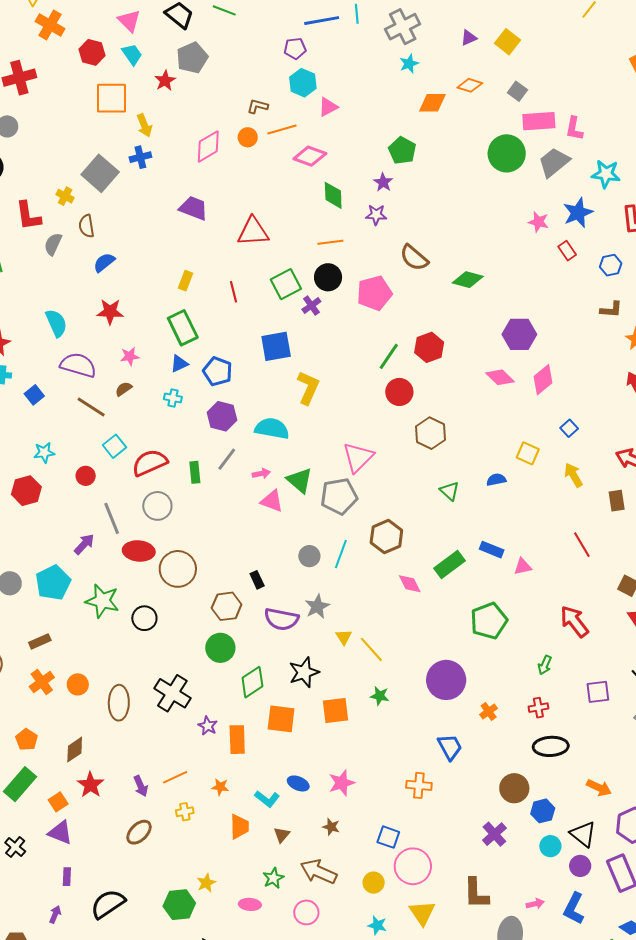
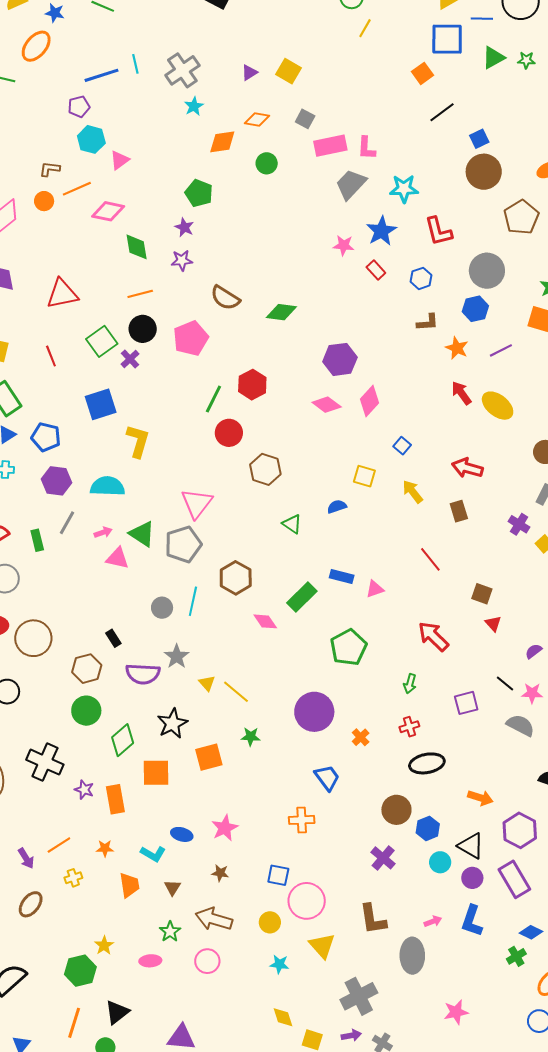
green circle: (507, 153) -> (267, 163), moved, size x0.6

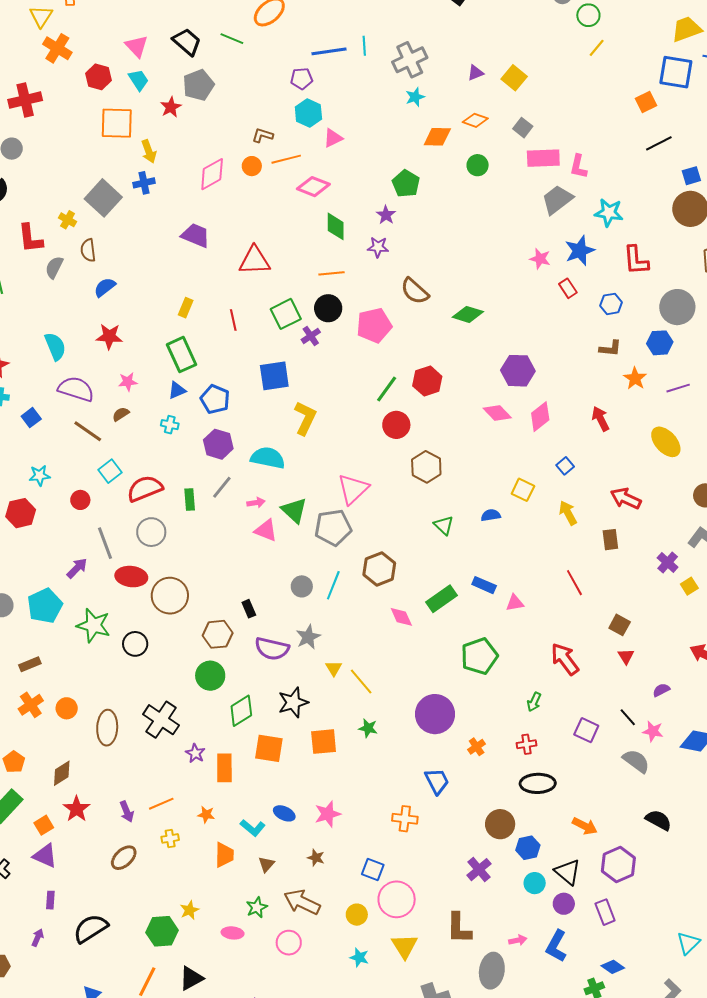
red arrow: (461, 393) -> (601, 419), moved
purple square: (466, 703) -> (586, 730), turned 30
purple rectangle: (514, 879) -> (605, 912), size x0.7

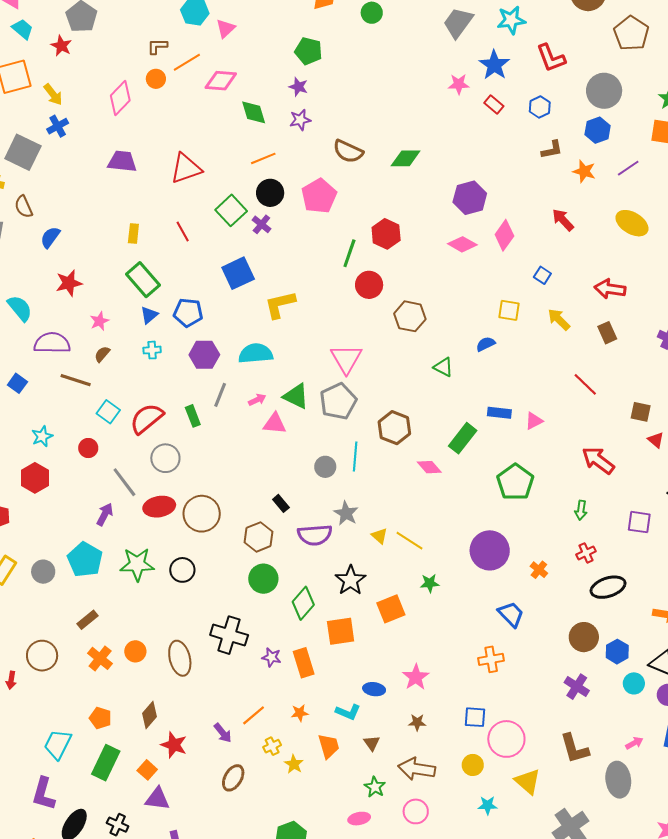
yellow L-shape: (305, 418) -> (280, 305), turned -112
yellow star: (190, 910) -> (294, 764), moved

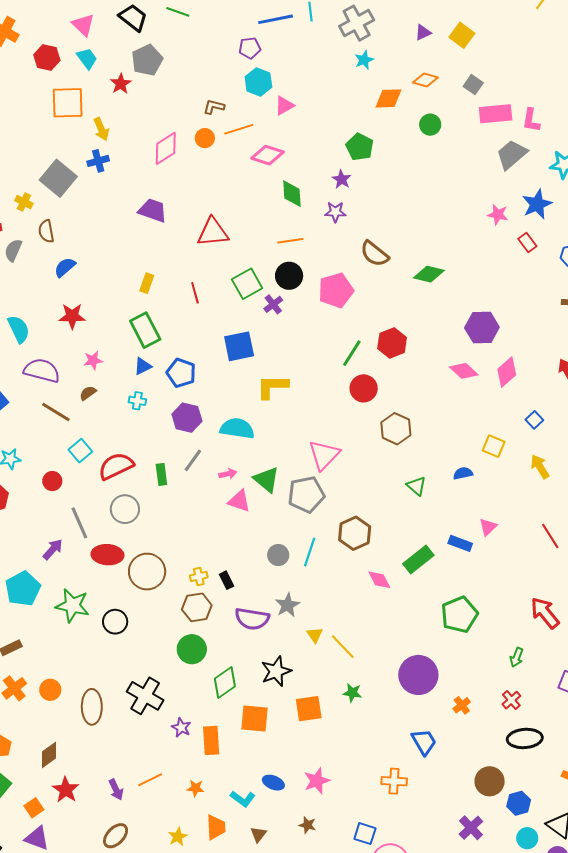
pink triangle: (534, 421) -> (488, 527), moved, turned -30
red cross: (586, 553) -> (511, 700), turned -30
yellow cross: (272, 746) -> (199, 576), moved

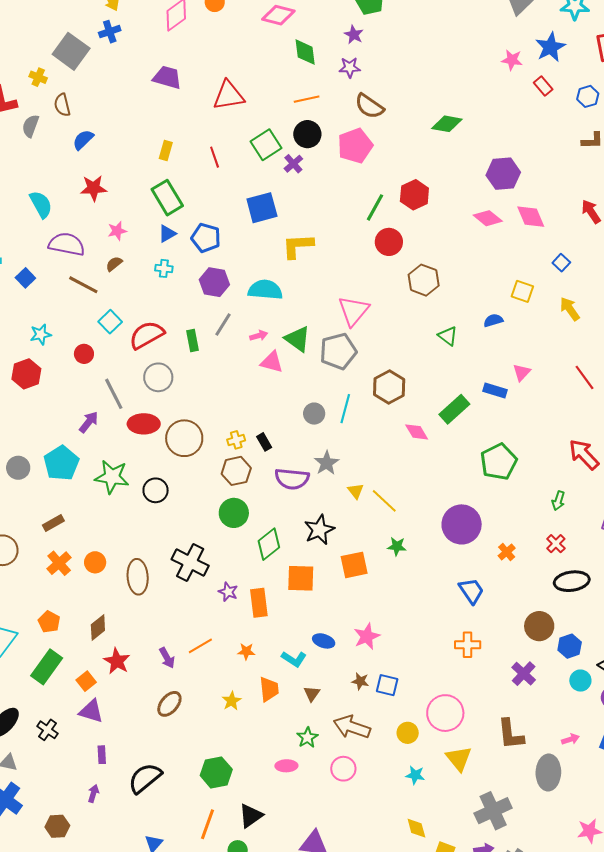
brown semicircle: (375, 254) -> (369, 106), moved
pink diamond: (507, 372) -> (531, 217), turned -68
orange cross: (394, 781) -> (468, 645), moved
blue square: (365, 834) -> (387, 685), moved

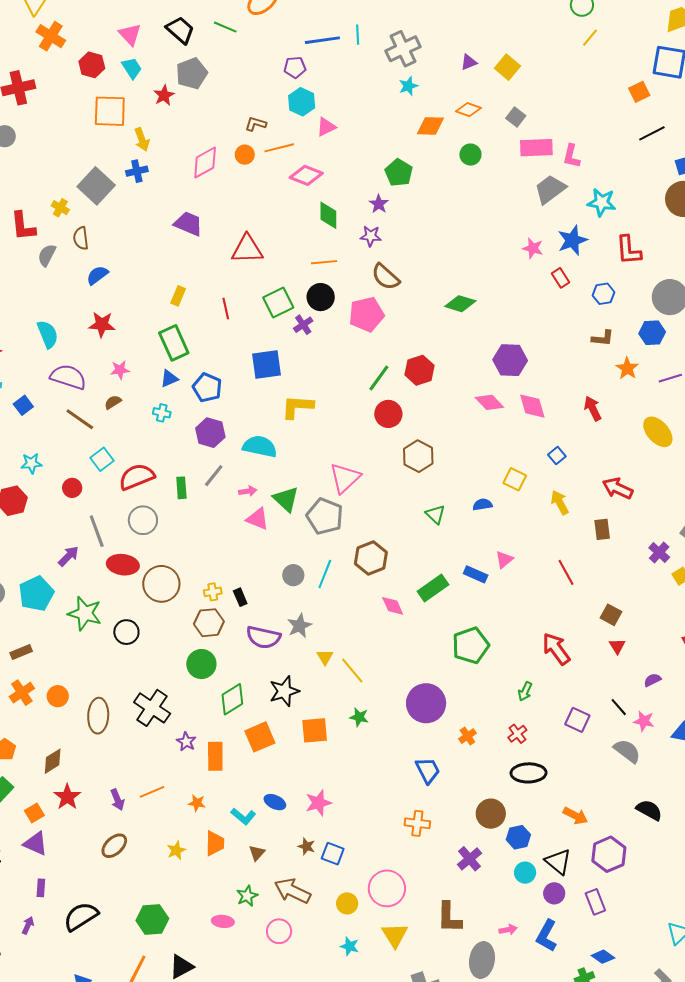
gray pentagon: (338, 351) -> (325, 516), turned 30
orange square: (301, 578) -> (260, 737), turned -32

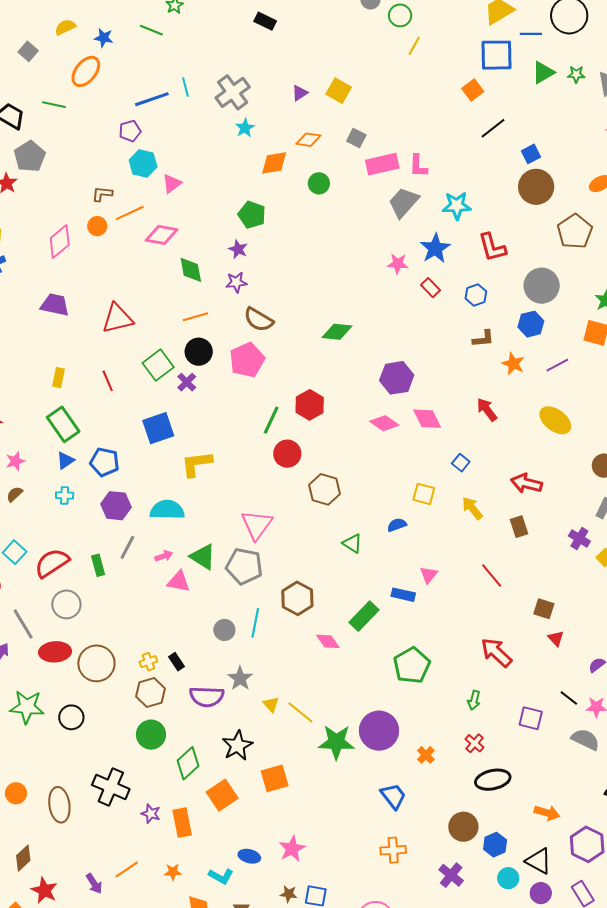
green star: (359, 717) -> (336, 742), moved, size x1.8

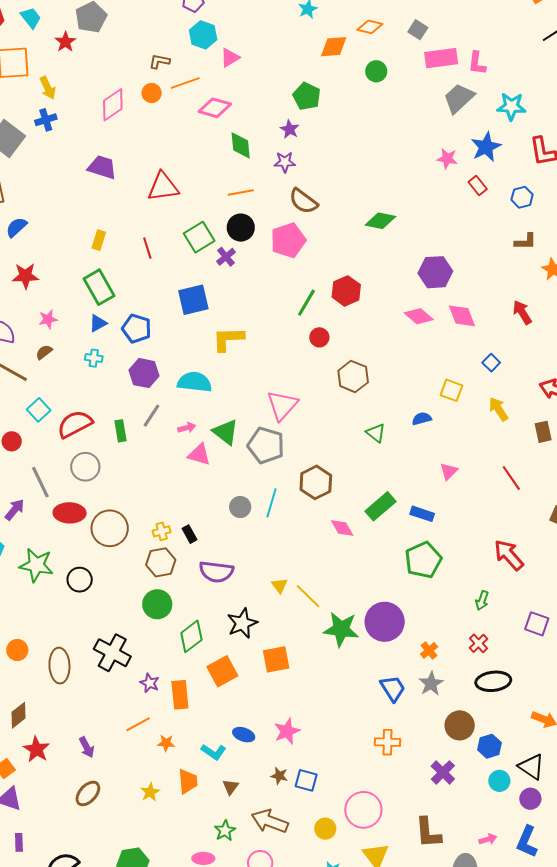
red circle: (287, 454) -> (319, 337), size x0.7
blue rectangle: (403, 595) -> (422, 514), moved
gray star: (240, 678) -> (431, 684), moved
orange line: (127, 869) -> (138, 724), moved

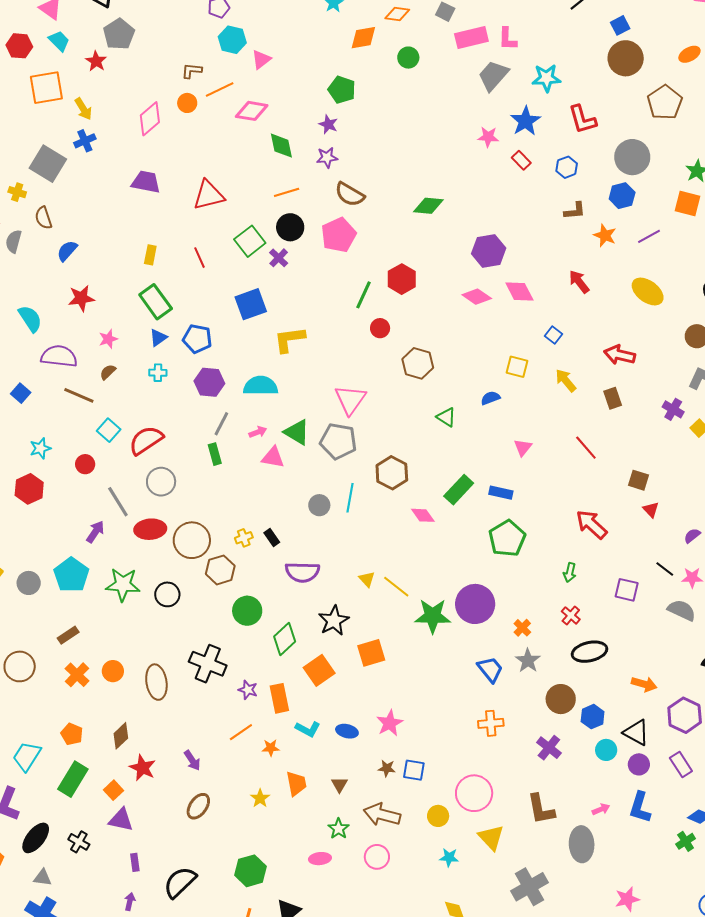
green rectangle: (120, 431) -> (215, 454), moved
brown hexagon: (161, 562) -> (220, 570), moved
cyan L-shape: (214, 752) -> (308, 729), moved

